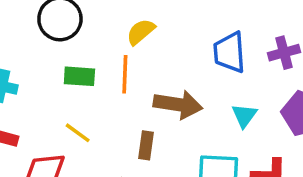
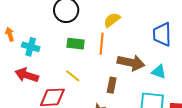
cyan triangle: (244, 116) -> (159, 72), moved, turned -49

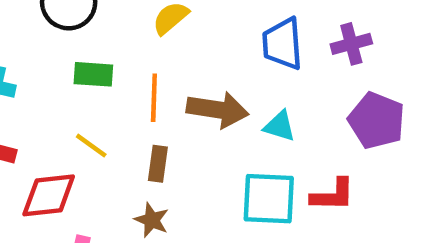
orange line: (102, 44) -> (154, 98), moved
brown rectangle: (112, 85) -> (158, 164), moved

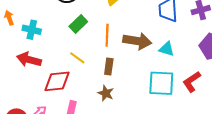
green rectangle: (93, 74) -> (78, 24), turned -48
red L-shape: (333, 195) -> (192, 82), turned 145

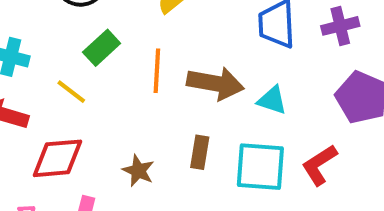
yellow line: (77, 58) -> (71, 92), moved
brown rectangle: (109, 67) -> (200, 152), moved
brown star: (106, 93) -> (138, 171), moved

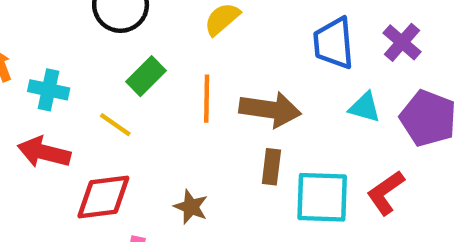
purple cross: (340, 26) -> (402, 42), turned -33
cyan triangle: (272, 100) -> (365, 107), moved
brown rectangle: (200, 152) -> (271, 167), moved

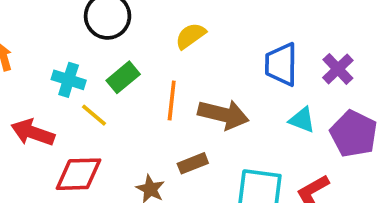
cyan cross: (49, 90) -> (69, 80), moved
brown rectangle: (271, 167) -> (193, 163), moved, turned 56

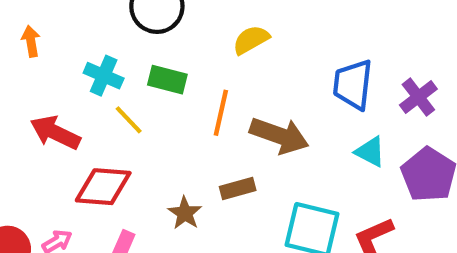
green rectangle: (123, 77) -> (167, 80), turned 48

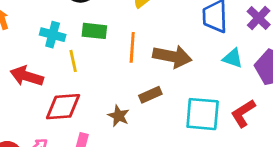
yellow line: (129, 120) -> (73, 61), turned 40

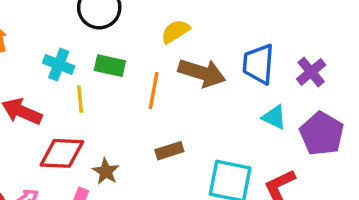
brown arrow: (172, 56) -> (202, 73), moved
brown star: (119, 116) -> (106, 171), moved

